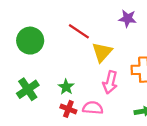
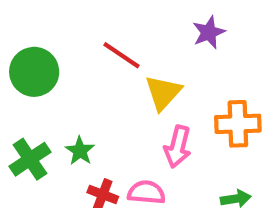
purple star: (128, 19) -> (209, 32), turned -30
green star: (66, 87) -> (80, 151), moved

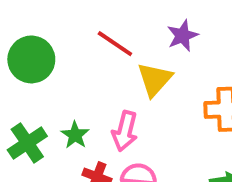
purple star: (209, 32) -> (183, 36), moved
pink arrow: (178, 147) -> (125, 131), moved

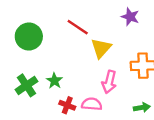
purple star: (183, 36) -> (130, 17), moved, turned -30
pink arrow: (125, 131) -> (109, 82), moved

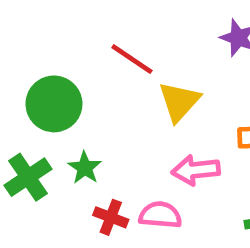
green circle: (29, 37) -> (54, 104), moved
pink arrow: (109, 82) -> (196, 170), turned 70

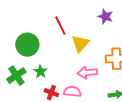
red line: (132, 59) -> (60, 26), turned 30

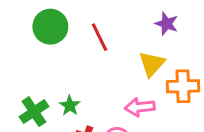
yellow triangle: (80, 44) -> (152, 64), moved
green circle: (27, 45) -> (50, 27), moved

